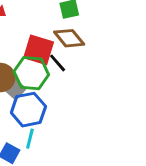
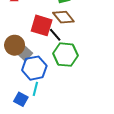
green hexagon: (31, 73) -> (66, 55), moved

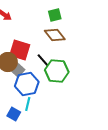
red square: (42, 25) -> (20, 50), moved
black line: (55, 35) -> (43, 60), moved

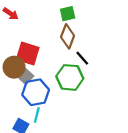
brown diamond: (55, 35) -> (68, 36), turned 60
black line: (43, 60) -> (82, 58), moved

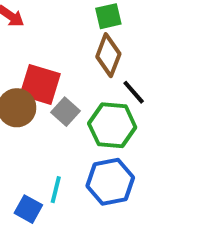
gray square: (25, 76) -> (65, 112), moved
blue hexagon: (36, 92) -> (110, 182), moved

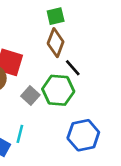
gray square: (65, 112) -> (30, 96), moved
blue hexagon: (110, 182) -> (83, 135), moved

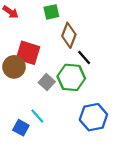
green square: (56, 16) -> (51, 12), moved
cyan line: (20, 134) -> (37, 116), turned -56

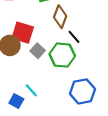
gray square: (47, 82) -> (38, 51), moved

